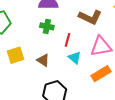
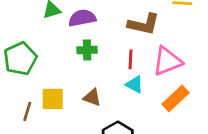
red line: (68, 40) -> (130, 59), moved
yellow square: (16, 55) -> (53, 99), turned 30

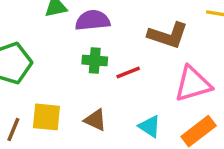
red line: (130, 59) -> (128, 72), moved, turned 60
cyan triangle: (135, 84) -> (150, 126), moved

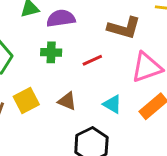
green cross: (95, 61) -> (51, 52), moved
yellow square: (46, 117) -> (26, 100), turned -30

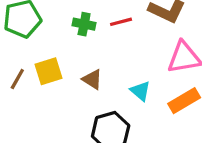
red line: (92, 60) -> (121, 22), moved

